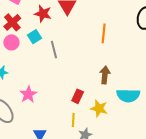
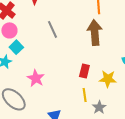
cyan square: (35, 37) -> (16, 47), moved
brown arrow: (105, 75) -> (95, 32), moved, size x1.4

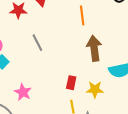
brown arrow: (95, 32) -> (94, 48), moved

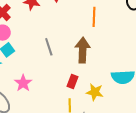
gray line: (37, 43) -> (49, 47), moved
brown arrow: (94, 48) -> (83, 50), moved

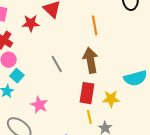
red rectangle: (72, 82) -> (87, 93), size x1.5

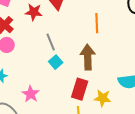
gray line: (57, 64) -> (51, 42), moved
cyan square: (17, 76) -> (56, 62), moved

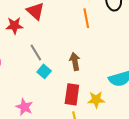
orange line: (97, 23) -> (86, 18), moved
brown arrow: (88, 57) -> (75, 62), size x0.7

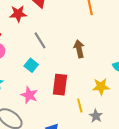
cyan square: (44, 71) -> (31, 65), moved
red rectangle: (72, 94) -> (60, 85), moved

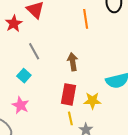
red star: (18, 14) -> (14, 23), turned -30
red rectangle: (60, 85) -> (69, 94), moved

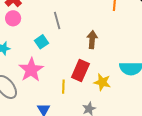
pink star: (20, 105) -> (31, 70), size x1.4
yellow line: (70, 118) -> (63, 87), moved

